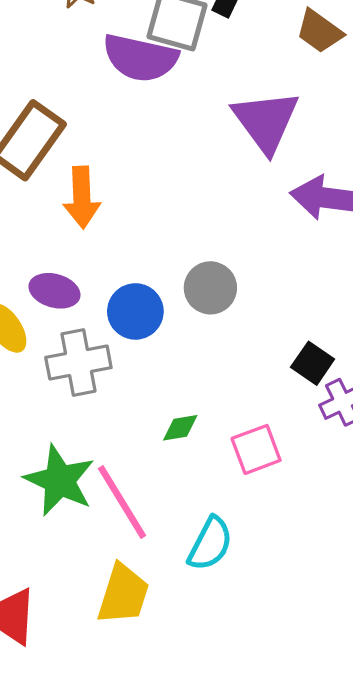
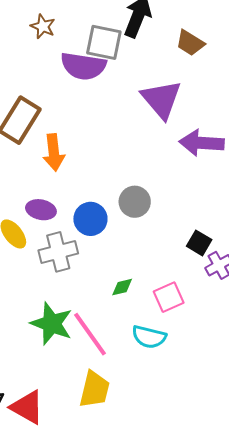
cyan semicircle: (210, 544) -> (149, 337), moved, turned 80

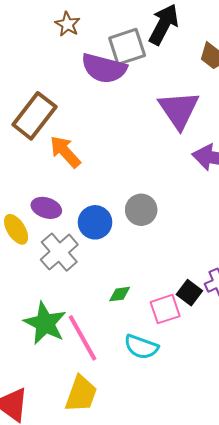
gray square: (104, 42) -> (127, 47), turned -36
orange arrow: (54, 152) -> (65, 152), turned 138
black square: (199, 243) -> (189, 293), moved
gray cross: (58, 252) -> (59, 252), turned -33

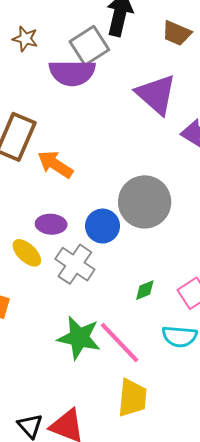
gray circle: (141, 210) -> (145, 202), size x1.6

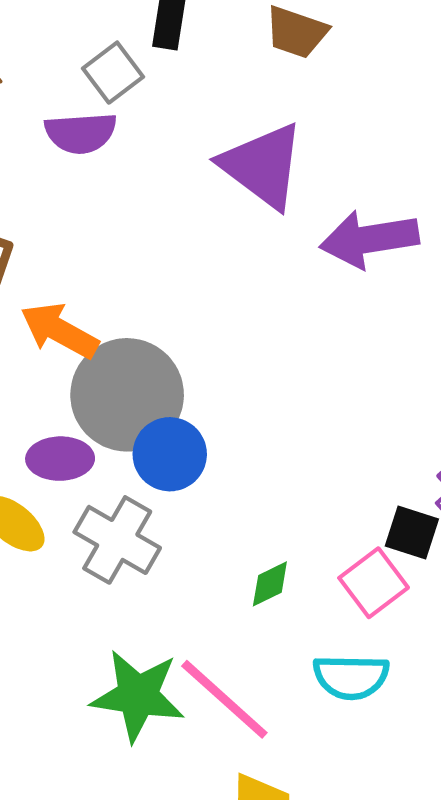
gray square: (89, 46) -> (113, 73), size x0.7
purple semicircle: (72, 73) -> (81, 133), size x0.7
gray circle: (145, 202) -> (127, 395), moved

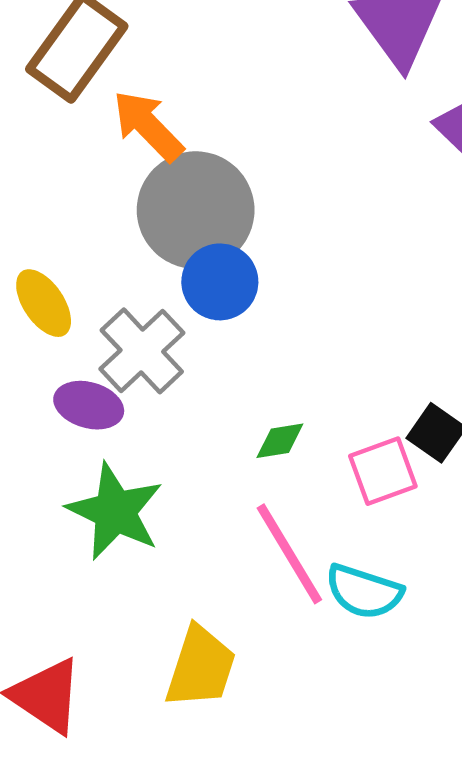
purple ellipse: (60, 459) -> (89, 405), moved
cyan semicircle: (351, 677) -> (364, 592), moved
pink line: (224, 699) -> (289, 554), moved

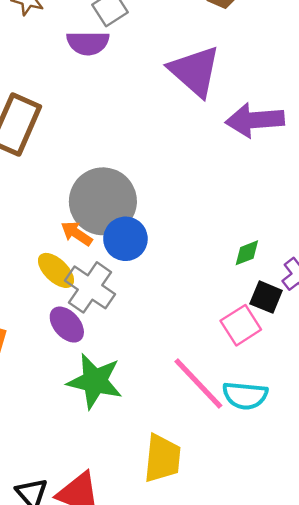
orange arrow: (148, 126) -> (77, 233), moved, size x0.7
yellow ellipse: (44, 303) -> (56, 270), moved
purple ellipse: (89, 405) -> (67, 325), turned 45
green diamond: (280, 441) -> (247, 253), moved

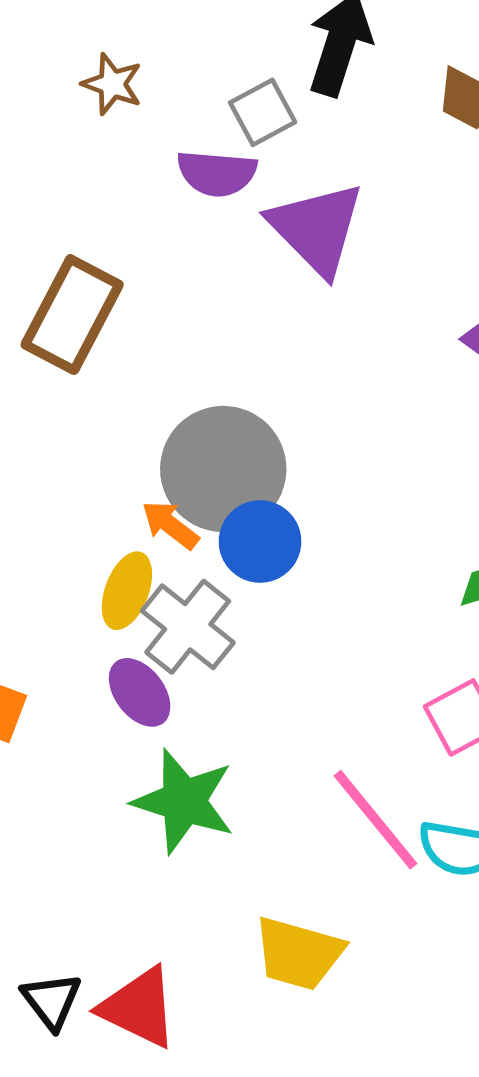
purple triangle: (195, 71) -> (317, 228), moved
yellow ellipse: (56, 270) -> (127, 591), turned 63
yellow trapezoid: (162, 458) -> (299, 953), turned 96

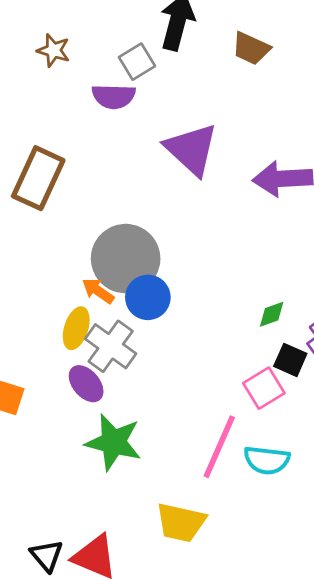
purple triangle: (317, 228) -> (191, 149), moved
pink line: (375, 820) -> (219, 447), turned 66

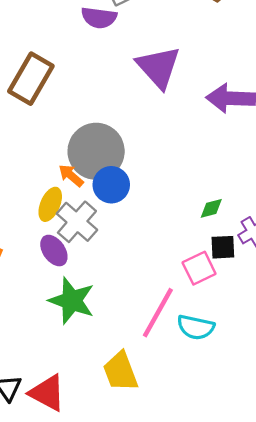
black square: (290, 360) -> (223, 247), turned -32
yellow trapezoid: (181, 522) -> (121, 372), turned 51

